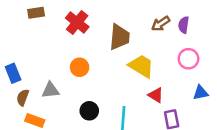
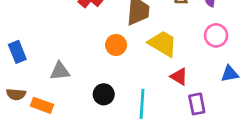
orange circle: (80, 67) -> (116, 45), moved
brown semicircle: (23, 97) -> (16, 94), moved, turned -105

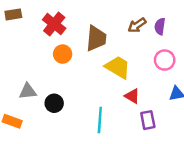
orange circle: (116, 45) -> (63, 54), moved
black circle: (104, 94) -> (54, 103), moved

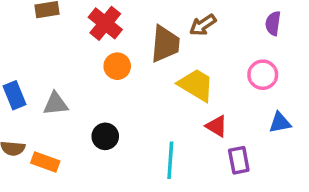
brown arrow: (137, 25) -> (203, 25), moved
purple semicircle: (160, 26) -> (273, 23), moved
gray triangle: (28, 91) -> (56, 104), moved

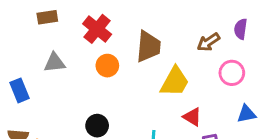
brown arrow: (203, 25) -> (208, 42), moved
yellow trapezoid: (196, 85) -> (175, 82), turned 88
gray triangle: (56, 104) -> (55, 63), moved

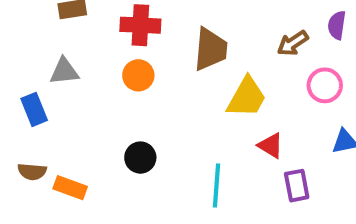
red cross: (97, 29) -> (140, 25), turned -36
gray triangle: (55, 63) -> (64, 71), moved
orange circle: (107, 66) -> (138, 75), moved

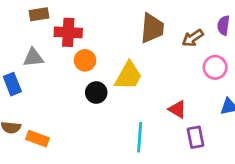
red cross: (140, 25) -> (68, 32), moved
brown trapezoid: (210, 49) -> (152, 28), moved
yellow trapezoid: (247, 97) -> (128, 76), moved
black circle: (140, 158) -> (96, 93), moved

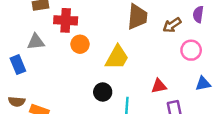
black circle: (96, 93) -> (103, 92), moved
red triangle: (177, 109) -> (159, 86), turned -42

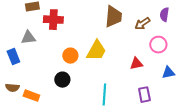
orange circle: (80, 44) -> (70, 56), moved
red triangle: (159, 86) -> (136, 64), moved
black circle: (103, 92) -> (62, 80), moved

